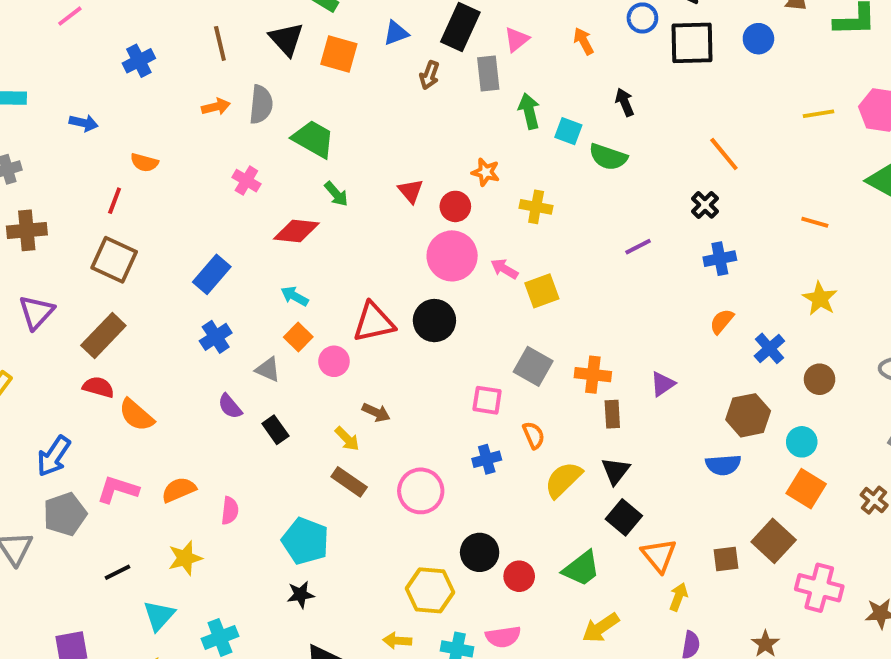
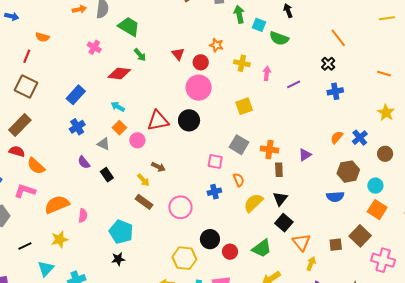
pink arrow: (504, 269) -> (267, 73), moved, turned 64
orange semicircle: (722, 321) -> (337, 137), moved
pink L-shape: (118, 490) -> (25, 191), moved
orange semicircle: (179, 490) -> (57, 205), size x1.4

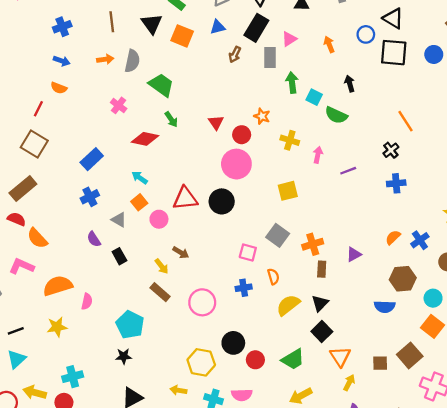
blue arrow: (12, 16) -> (62, 61), moved
orange cross: (269, 149) -> (313, 244), turned -30
cyan triangle: (46, 269) -> (16, 359), moved

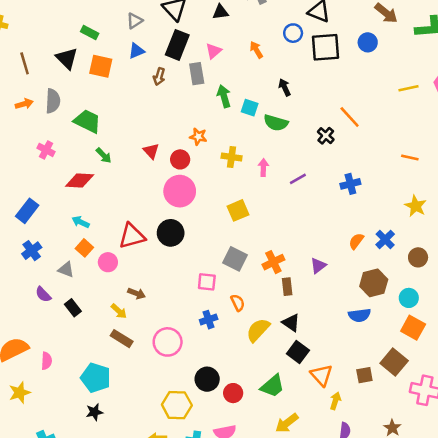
black cross: (391, 150) -> (326, 136), moved
black triangle: (320, 303) -> (291, 323), turned -30

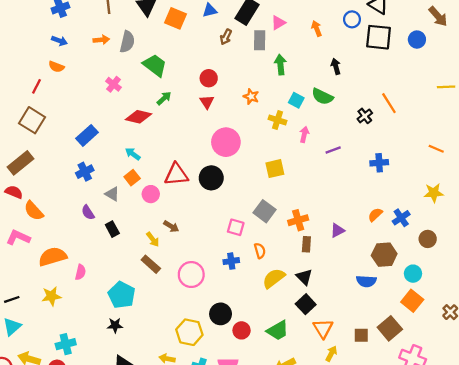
cyan square: (250, 108) -> (296, 100), moved
green arrow: (104, 155) -> (164, 98), turned -98
red circle: (180, 159) -> (209, 78), moved
yellow star: (416, 206) -> (434, 193), turned 30

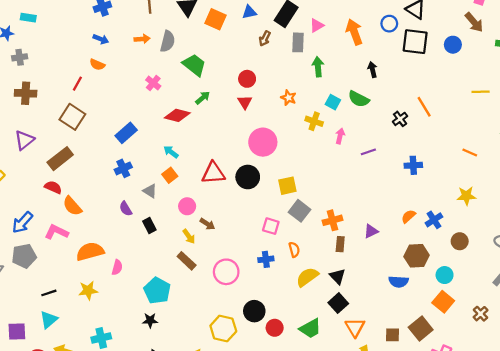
orange arrow: (317, 28) -> (354, 32), size x1.6
yellow square: (275, 169) -> (287, 186), moved
pink circle: (151, 194) -> (187, 206), moved

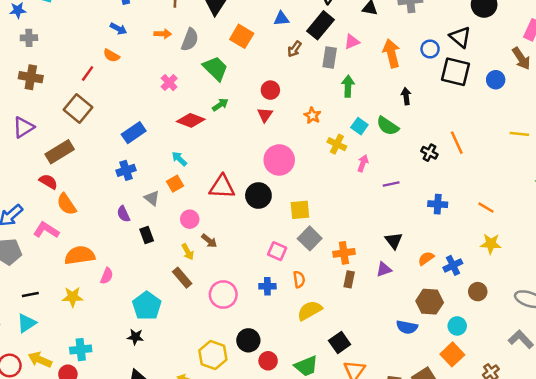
orange square: (216, 19) -> (242, 36), moved
black cross: (400, 119) -> (429, 153), turned -32
orange line: (470, 153) -> (486, 208), moved
black triangle: (337, 276) -> (394, 241), moved

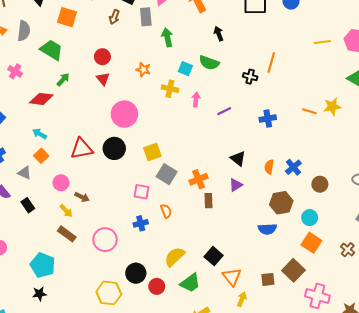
orange line: (457, 143) -> (271, 62), turned 54
yellow star: (491, 244) -> (332, 107), moved
orange semicircle: (426, 258) -> (269, 167), turned -32
yellow semicircle: (310, 310) -> (175, 257), moved

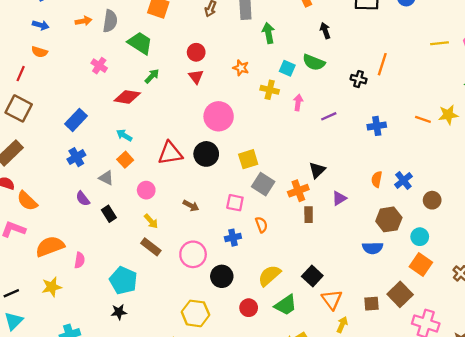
black triangle: (238, 159) -> (317, 170), moved, turned 35
brown arrow: (82, 197) -> (191, 206), moved
black circle: (136, 273) -> (222, 276), moved

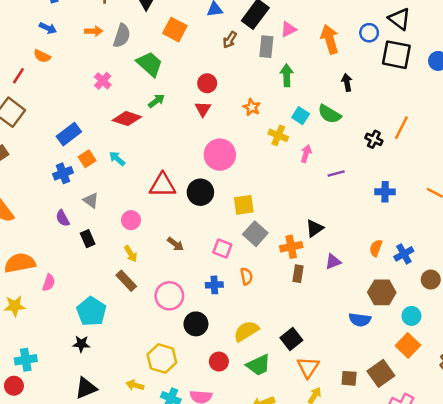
orange square: (125, 160) -> (87, 159), moved

